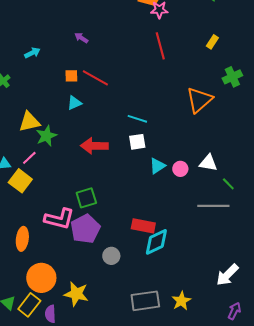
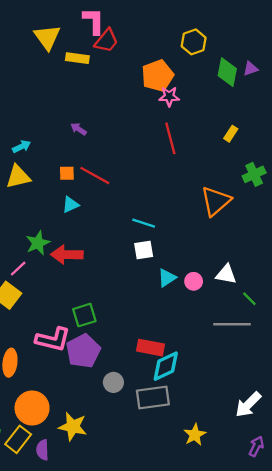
yellow triangle: (29, 122) -> (18, 177), moved
red arrow: (94, 146) -> (67, 255), moved
gray rectangle: (145, 301) -> (153, 398), moved

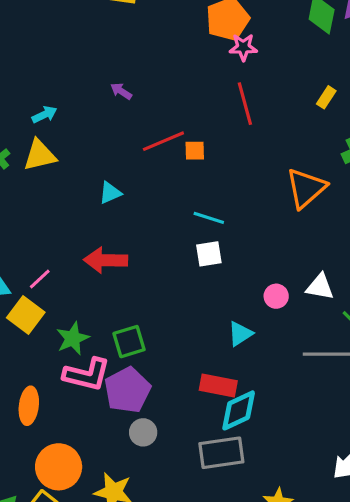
orange square: (67, 173) -> (195, 151), moved
red line: (95, 176) -> (163, 141), moved, turned -52
green star: (38, 243) -> (73, 338), moved
cyan triangle: (167, 278) -> (240, 334), moved
gray circle: (113, 382) -> (143, 432), moved

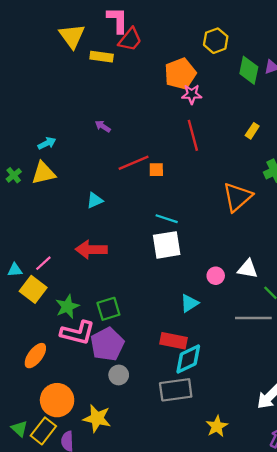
white square: (209, 254) -> (167, 245), size x1.5
orange ellipse: (29, 406) -> (35, 356), turned 30

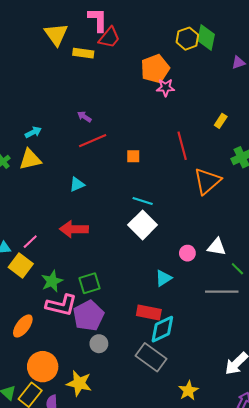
green diamond: (249, 70) -> (206, 37), moved
red line: (193, 135) -> (182, 146), moved
red line: (134, 163) -> (93, 141), moved
white square: (167, 245) -> (143, 225), turned -36
gray rectangle: (176, 390) -> (151, 357), turned 44

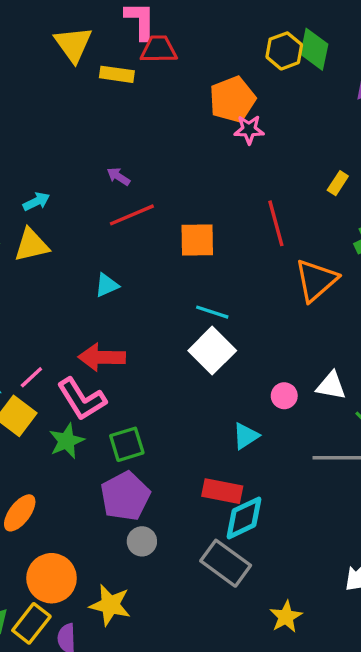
red trapezoid: (109, 37) -> (159, 49), turned -130
orange square: (133, 156) -> (197, 240), size x1.6
pink L-shape: (61, 305) -> (82, 399), moved, turned 44

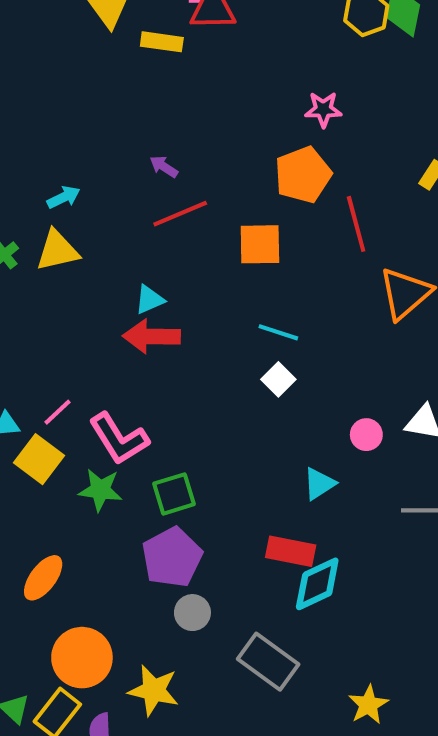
orange pentagon: (232, 99) -> (303, 175), moved
white square: (212, 351) -> (278, 379), size x0.6
red arrow: (102, 357) -> (152, 336), moved
green star: (67, 441) -> (100, 490), turned 30
gray rectangle: (226, 563) -> (268, 662), moved

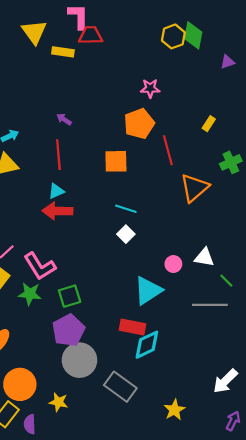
red line: (180, 214) -> (58, 155), moved, turned -72
cyan triangle: (319, 484) -> (148, 291), size x1.6
gray circle: (192, 613) -> (79, 360), size x1.8
yellow star: (154, 690) -> (58, 402), size x0.7

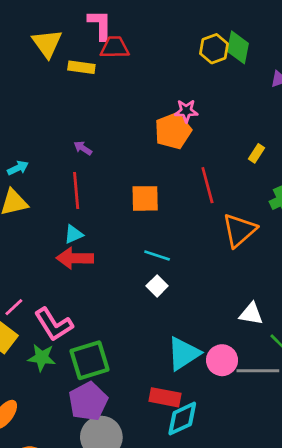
orange pentagon: (139, 124) -> (173, 131), moved
pink circle: (173, 264) -> (222, 360), moved, size x1.5
green square: (70, 296) -> (89, 360), size x1.4

